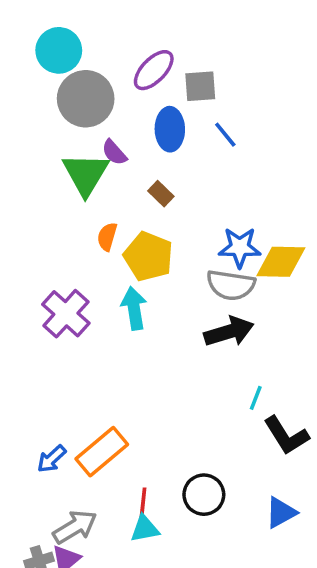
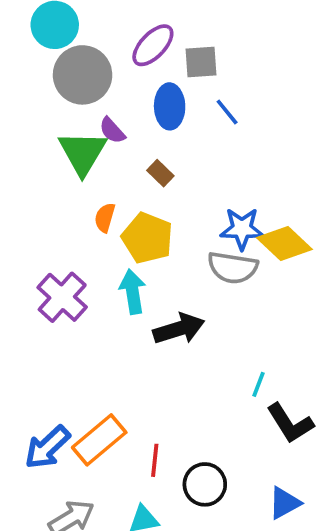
yellow diamond: (281, 262) -> (284, 244), turned 42
black arrow: (229, 332) -> (179, 329), moved
blue arrow: (52, 459) -> (47, 447), size x1.5
red line: (143, 504) -> (155, 460), moved

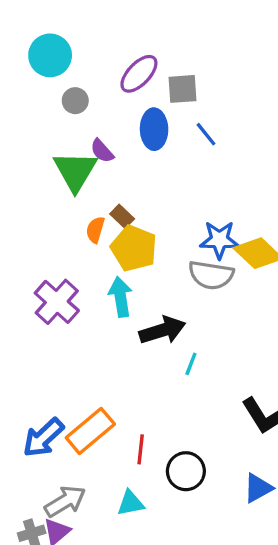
gray circle: (83, 75) -> (75, 101), size x0.5
brown rectangle: (160, 173) -> (122, 216), moved
cyan line: (259, 384) -> (191, 364), moved

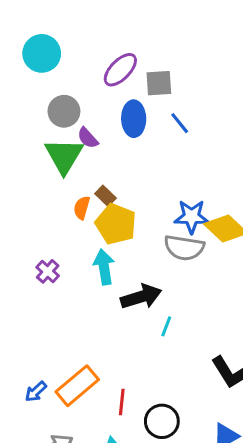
gray circle: (75, 101) -> (64, 111), moved, size x1.4
purple cross: (57, 302) -> (48, 271), size x0.6
blue arrow: (43, 438) -> (36, 392), size x0.6

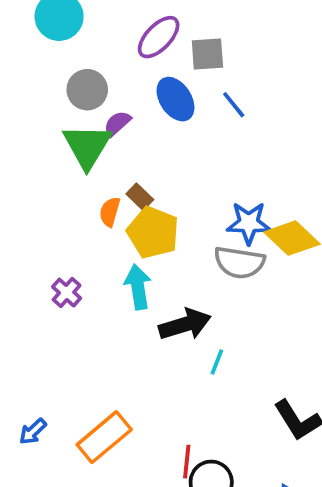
blue ellipse: (134, 119) -> (175, 99), turned -32
purple semicircle: (88, 138) -> (117, 123), turned 90
blue arrow: (36, 392) -> (33, 431), moved
red line: (122, 402) -> (187, 462), moved

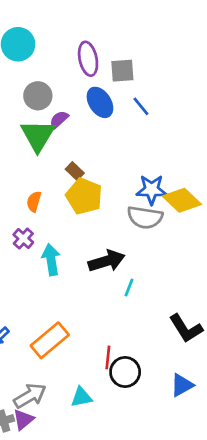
purple ellipse: (159, 37) -> (88, 59), turned -56
orange semicircle: (110, 212) -> (34, 202), moved
cyan arrow: (138, 287) -> (51, 260), moved

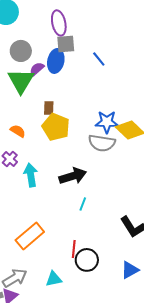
gray square: (122, 71) -> (66, 44), moved
blue ellipse: (100, 102) -> (56, 61), moved, turned 45
brown rectangle: (75, 171) -> (49, 108), turned 48
orange semicircle: (34, 202) -> (18, 131), turned 105
cyan line: (129, 287) -> (83, 204), moved

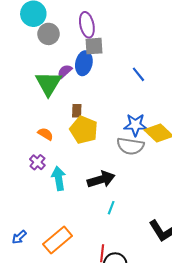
gray circle: (21, 51) -> (49, 34), moved
blue line: (99, 59) -> (138, 74), moved

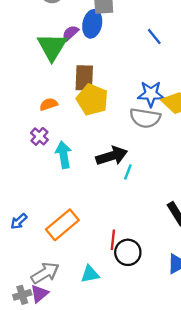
brown rectangle: (77, 111) -> (84, 78), size x1.6
orange semicircle: (45, 134) -> (49, 104), turned -49
cyan line: (111, 208) -> (128, 172), moved

